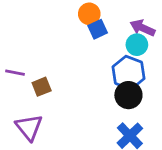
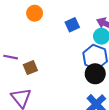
orange circle: (89, 14) -> (35, 13), moved

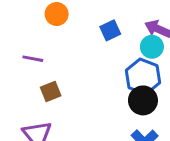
purple line: (11, 57) -> (33, 59), moved

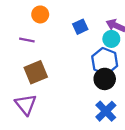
purple line: (33, 59) -> (27, 40), moved
brown square: (51, 91) -> (36, 72), size x1.5

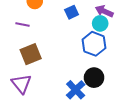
black circle: (105, 79) -> (94, 78), moved
blue cross: (106, 111) -> (76, 90), moved

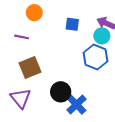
blue square: (72, 12) -> (72, 24), turned 32
black circle: (94, 78) -> (61, 92), moved

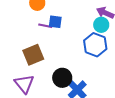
blue square: (72, 24) -> (55, 22), moved
purple line: (22, 37) -> (45, 26), moved

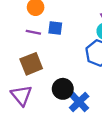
purple line: (45, 26) -> (33, 32), moved

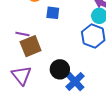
purple line: (33, 32) -> (22, 34), moved

